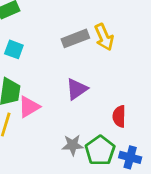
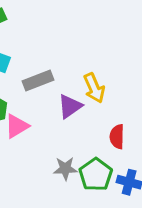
yellow arrow: (104, 37) -> (94, 88), moved
gray rectangle: (75, 38) -> (38, 80), moved

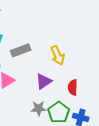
purple triangle: (70, 106) -> (44, 81), moved

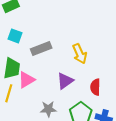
gray star: (39, 108) -> (48, 109), moved

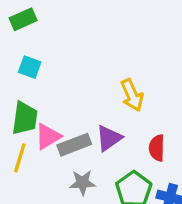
gray rectangle: (41, 48) -> (74, 145), moved

